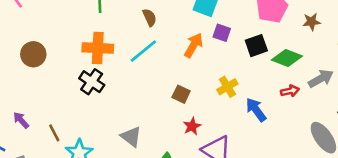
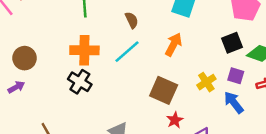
purple square: (222, 33) -> (236, 76), moved
brown square: (181, 94) -> (164, 90), size x1.6
purple arrow: (21, 120) -> (16, 87), moved, turned 105

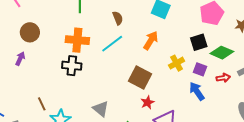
brown circle: (25, 58) -> (30, 32), moved
black cross: (80, 82) -> (72, 66), turned -30
yellow cross: (206, 82) -> (177, 63), moved
purple arrow: (16, 87) -> (20, 59), moved, turned -40

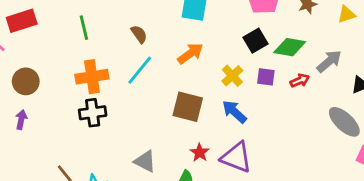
orange arrow: (151, 40) -> (190, 54), turned 36
blue arrow: (197, 91) -> (234, 112), moved
red star: (148, 102) -> (200, 153), moved

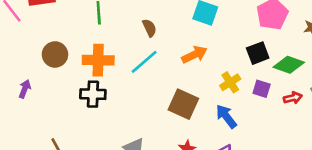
brown circle: (26, 81) -> (55, 54), moved

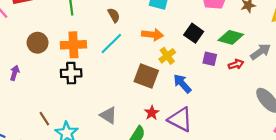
black square: (258, 53) -> (194, 33), moved, turned -30
orange arrow: (194, 55) -> (152, 35), turned 36
yellow cross: (230, 82) -> (167, 56), moved

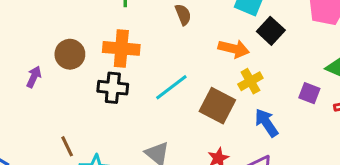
black square: (194, 33) -> (271, 31), moved
brown circle: (38, 43) -> (70, 54), moved
cyan line: (111, 44) -> (171, 87), moved

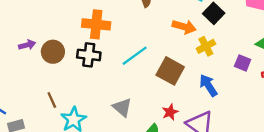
brown circle: (70, 54) -> (53, 52), moved
purple arrow: (34, 77) -> (27, 45), turned 49
yellow cross: (250, 81) -> (206, 46), moved

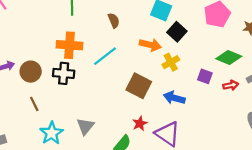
cyan line: (135, 56) -> (105, 56), moved
blue arrow: (208, 85) -> (174, 98), turned -40
brown line: (52, 100) -> (34, 104), moved
gray triangle: (122, 107) -> (85, 126), moved, turned 30

